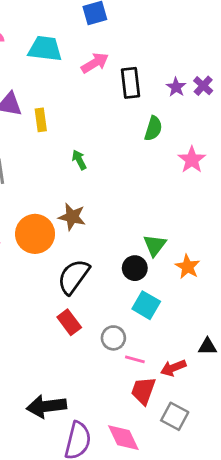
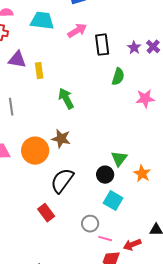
green arrow: (79, 160) -> (66, 99), size x1.5
pink star: (192, 160) -> (145, 99), turned 30
red rectangle: (69, 322) -> (46, 213), moved

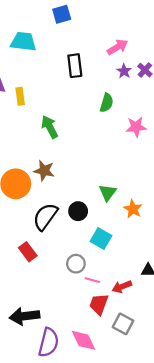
pink arrow: (77, 31) -> (117, 47), moved
black rectangle: (102, 45) -> (75, 66), moved
black circle: (105, 175) -> (78, 211), moved

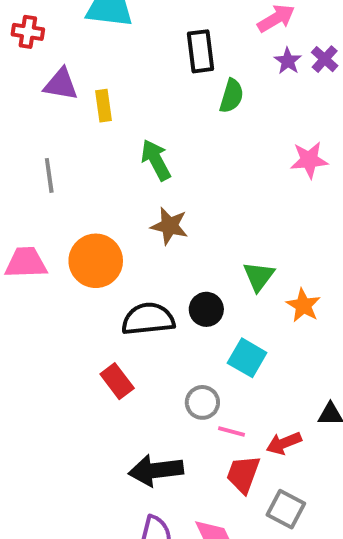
green semicircle: (107, 103) -> (232, 96), moved
brown star: (44, 171) -> (169, 226), moved
black semicircle: (45, 217) -> (148, 319), turned 48
black arrow: (24, 316) -> (156, 470), moved

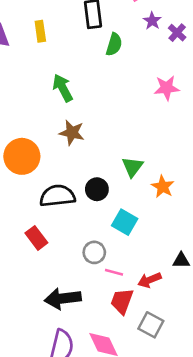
purple cross: (325, 59) -> (177, 33), moved
yellow rectangle: (103, 106) -> (40, 31), moved

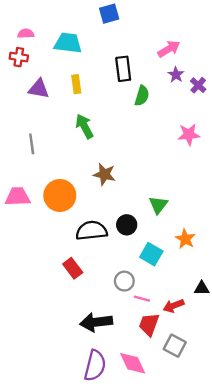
green arrow: (63, 88) -> (84, 126), moved
orange star: (163, 187) -> (185, 239), moved

